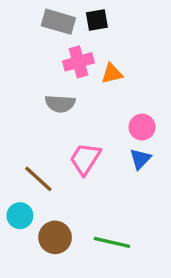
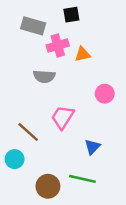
gray rectangle: (58, 22) -> (33, 26), moved
blue triangle: (140, 159) -> (92, 147), moved
brown circle: (55, 237) -> (48, 186), moved

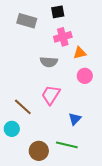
pink cross: (58, 46) -> (63, 37), moved
orange triangle: (82, 54) -> (80, 53), moved
gray semicircle: (44, 76) -> (49, 62), moved

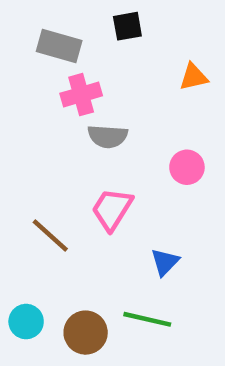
pink cross: (63, 37) -> (81, 95), moved
orange triangle: (80, 53) -> (194, 77), moved
cyan circle: (12, 129) -> (26, 322), moved

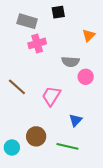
orange triangle: (194, 77) -> (89, 35), turned -32
gray semicircle: (108, 136) -> (70, 62), moved
brown line: (50, 236) -> (17, 87), moved
brown circle: (86, 333) -> (36, 136), moved

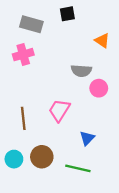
orange triangle: (89, 35) -> (102, 41), turned -40
pink cross: (37, 43) -> (23, 55), moved
brown line: (17, 87) -> (23, 118), moved, turned 42
cyan circle: (12, 147) -> (14, 159), moved

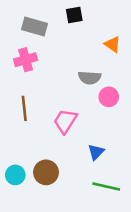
brown line: (23, 118) -> (24, 108), moved
green line: (78, 168) -> (106, 186), moved

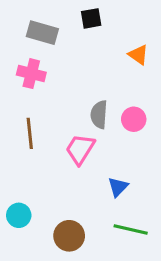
pink cross: (26, 60) -> (31, 74), turned 30
gray semicircle: (90, 78) -> (99, 115), moved, turned 90
brown circle: (46, 172) -> (69, 236), moved

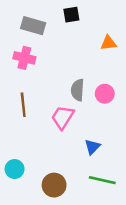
orange triangle: (138, 55) -> (108, 43), turned -42

